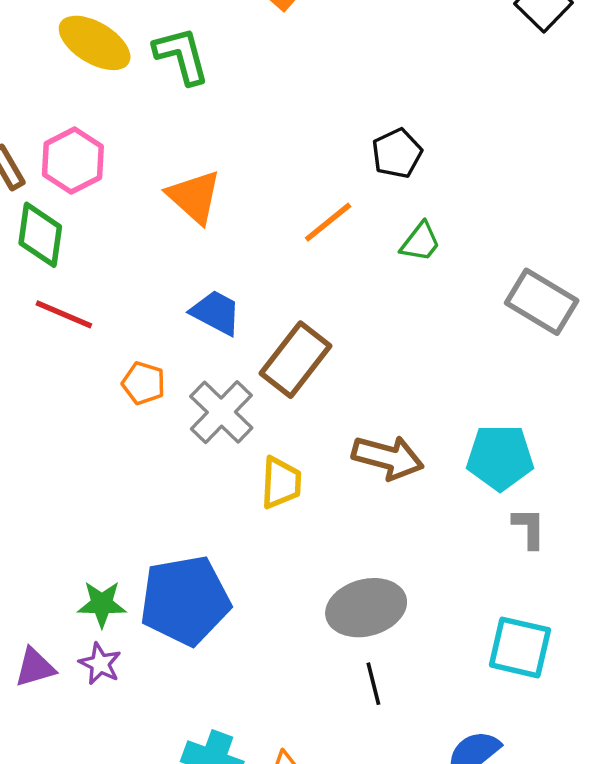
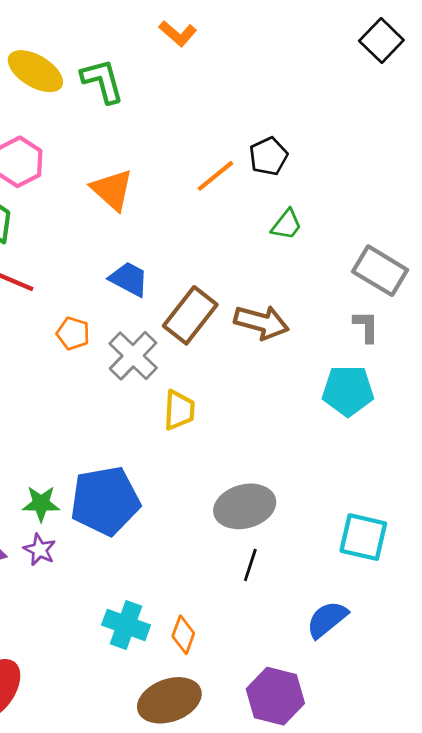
orange line: (328, 222) -> (215, 176), moved
brown arrow: (388, 457) -> (261, 322), moved
gray L-shape: (529, 528) -> (366, 326), moved
black line: (373, 684) -> (250, 565), turned 32

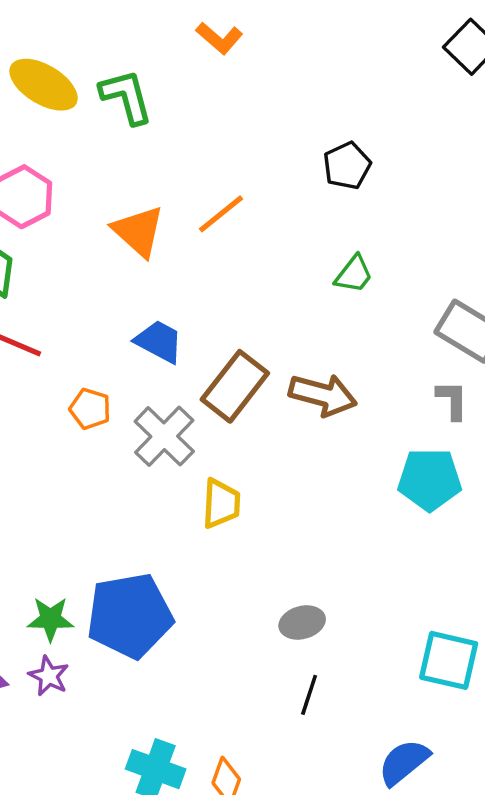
black pentagon: (268, 156) -> (347, 166), moved
orange line: (215, 176) -> (221, 214), moved
gray ellipse: (245, 506) -> (302, 622), size x0.6

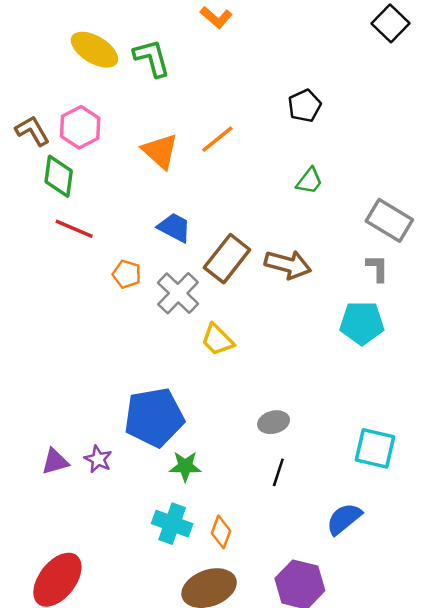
yellow trapezoid: (221, 504) -> (217, 340), turned 132
green star: (50, 619) -> (185, 466), moved

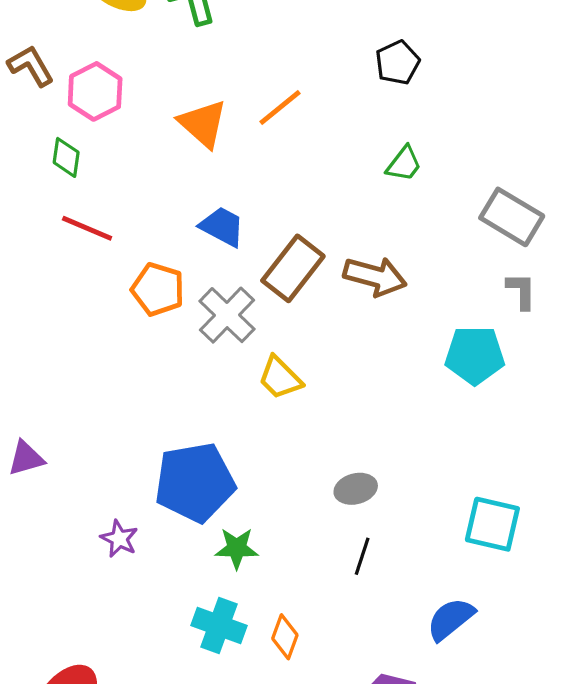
brown L-shape: (32, 131) -> (31, 66), moved
green diamond: (59, 176) -> (66, 157), size x0.7
gray L-shape: (377, 268) -> (521, 291), moved
orange pentagon: (127, 274) -> (158, 289), size x1.4
purple triangle: (55, 462) -> (26, 458), moved

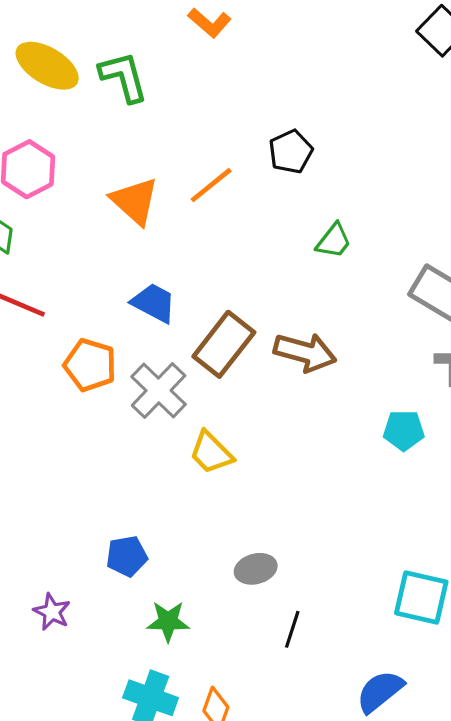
black pentagon: (397, 63) -> (291, 152), moved
cyan pentagon: (475, 355) -> (404, 430), size x0.7
blue pentagon: (195, 482) -> (127, 556), size x0.5
gray ellipse: (356, 489) -> (256, 569), moved

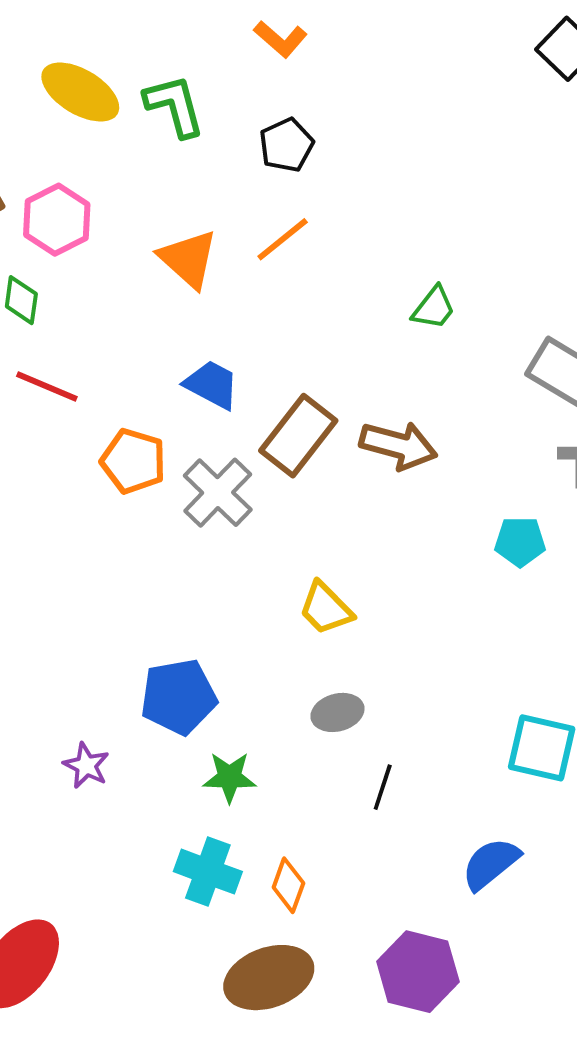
black pentagon: (291, 152) -> (286, 145), moved
yellow trapezoid: (211, 453) -> (326, 608), moved
blue pentagon: (127, 556) -> (178, 697), size x1.5

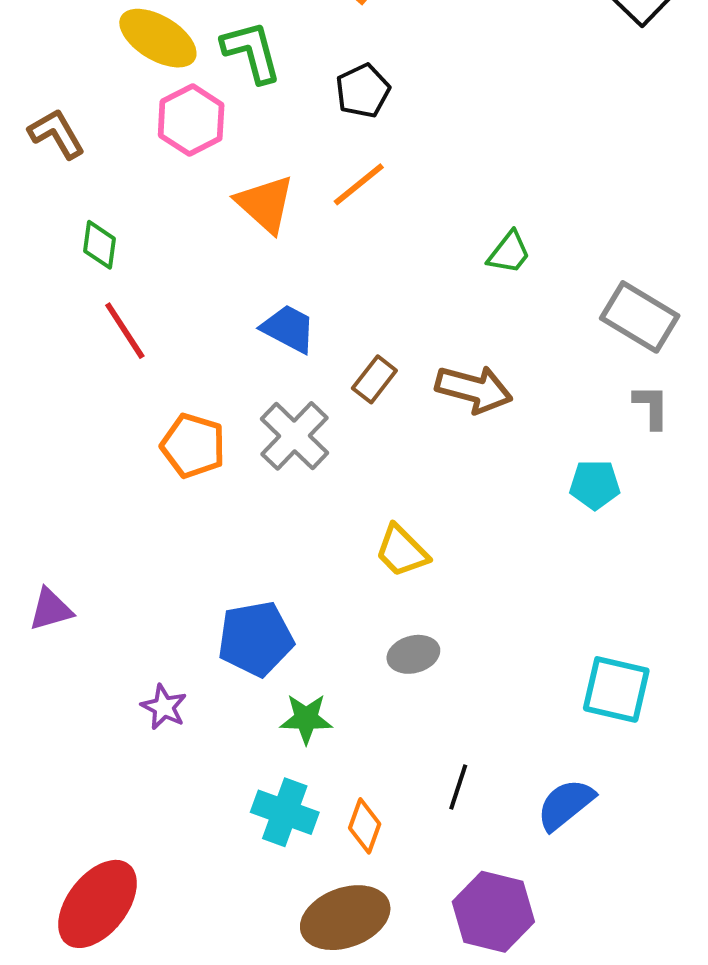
pink hexagon: (57, 220) -> (191, 120), moved
red line: (47, 387) -> (125, 331), turned 34
brown rectangle: (298, 436) -> (374, 379), size x0.6
orange pentagon: (133, 461) -> (193, 446), moved
black line: (383, 787) -> (458, 787), moved

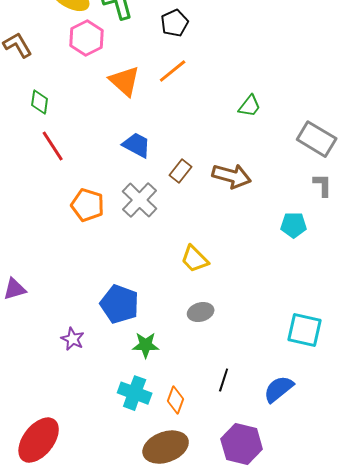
blue pentagon: (255, 639) -> (120, 304), turned 30

